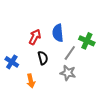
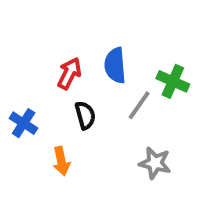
gray star: (68, 73) -> (155, 163), moved

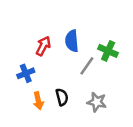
black semicircle: (85, 115) -> (62, 97), moved
blue cross: (24, 123) -> (26, 73), moved, turned 35

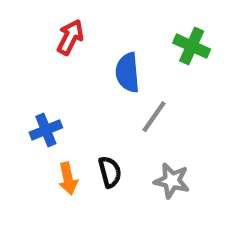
red arrow: (43, 46) -> (70, 37), moved
green cross: (108, 51) -> (192, 46), moved

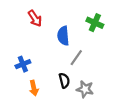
red arrow: (70, 37) -> (35, 18), turned 119
black semicircle: (110, 172) -> (64, 80), moved

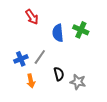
green cross: (95, 23) -> (81, 30), moved
gray line: (76, 58) -> (40, 57), moved

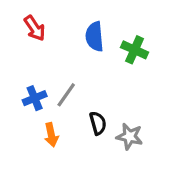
red arrow: (32, 17) -> (35, 28), moved
blue semicircle: (58, 33) -> (95, 37), moved

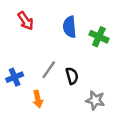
blue cross: (35, 98) -> (15, 77), moved
black semicircle: (98, 123) -> (72, 76), moved

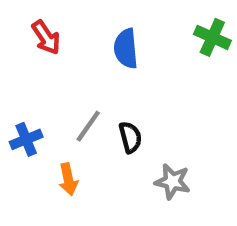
green cross: (99, 37) -> (212, 37), moved

